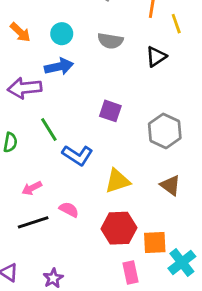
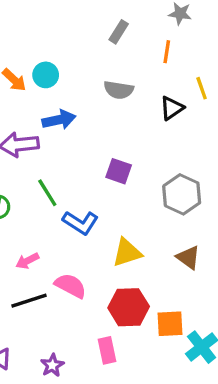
yellow line: (176, 24) -> (202, 88), moved
cyan circle: (62, 34) -> (46, 75), moved
pink semicircle: (69, 210) -> (71, 286), size x1.4
pink rectangle: (130, 272) -> (107, 350), moved

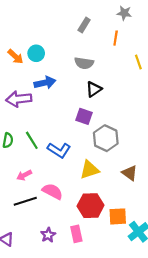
black triangle: (172, 108) -> (94, 89), moved
green line: (47, 193) -> (32, 140), moved
gray hexagon: (182, 194) -> (106, 138), moved
purple star: (52, 365) -> (48, 235), moved

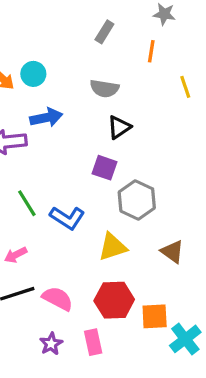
pink semicircle: (52, 191) -> (58, 299), moved

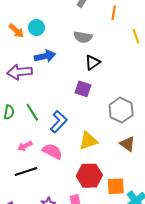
gray hexagon: (137, 200) -> (121, 110), moved
blue L-shape: (67, 218) -> (59, 122), turned -80
pink semicircle: (58, 299) -> (52, 151), moved

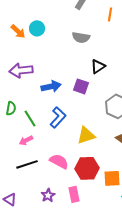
blue arrow: (45, 56) -> (51, 86), moved
black triangle: (93, 62) -> (98, 66), moved
green line: (32, 112) -> (30, 118), moved
pink semicircle: (52, 151) -> (59, 161), moved

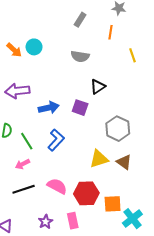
yellow triangle: (86, 135) -> (99, 159), moved

